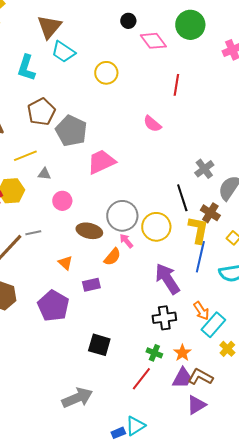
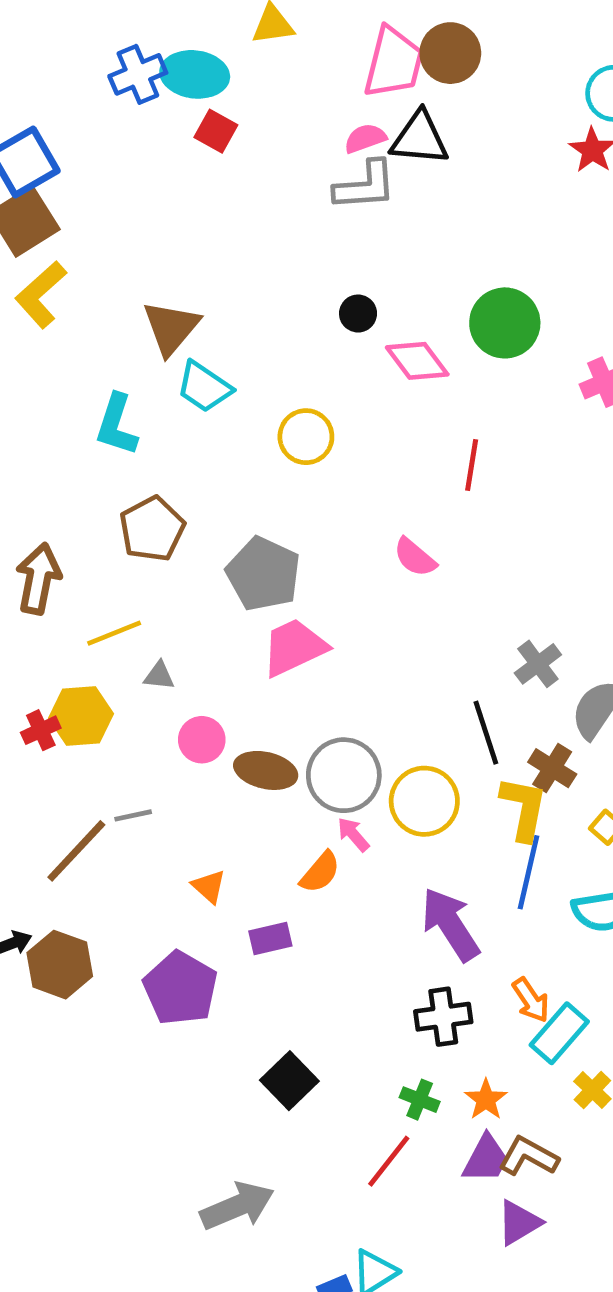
gray pentagon: (71, 131) -> (263, 574), moved
brown ellipse: (89, 231) -> (266, 770), moved
black square: (99, 345) -> (289, 1081), turned 30

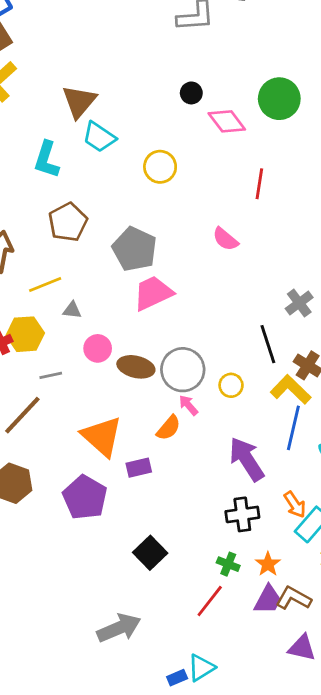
yellow circle: (424, 801) -> (231, 385), size x0.6
yellow L-shape: (524, 808) -> (291, 390), turned -57
gray line: (133, 815) -> (51, 375), moved
orange triangle: (209, 886) -> (102, 436), size x2.0
purple triangle: (519, 1223) -> (302, 648), moved, turned 44

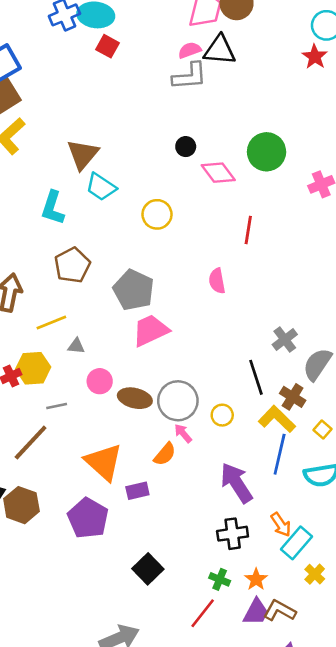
pink semicircle: (225, 239) -> (217, 281), turned 40

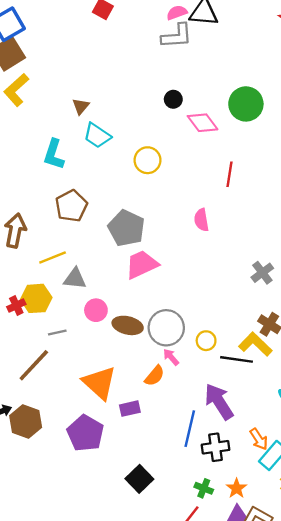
brown triangle: (83, 154) -> (81, 106), size x0.6
gray triangle: (76, 346) -> (75, 279), size x1.5
black line: (256, 377) -> (237, 359), moved, turned -64
blue line: (280, 454) -> (190, 429), moved

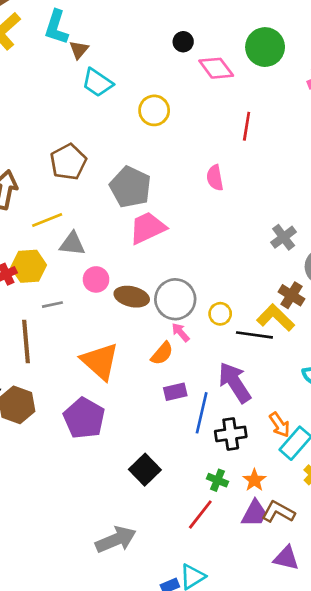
cyan L-shape: (54, 154) -> (56, 27), moved
brown line: (34, 365) -> (26, 342), turned -48
purple rectangle: (130, 409) -> (175, 392), moved

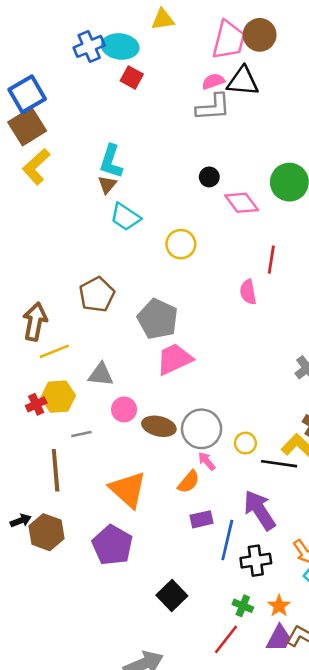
cyan L-shape: (56, 27) -> (111, 161), moved
pink semicircle: (215, 178) -> (248, 292), moved
yellow line: (47, 220) -> (54, 351), moved

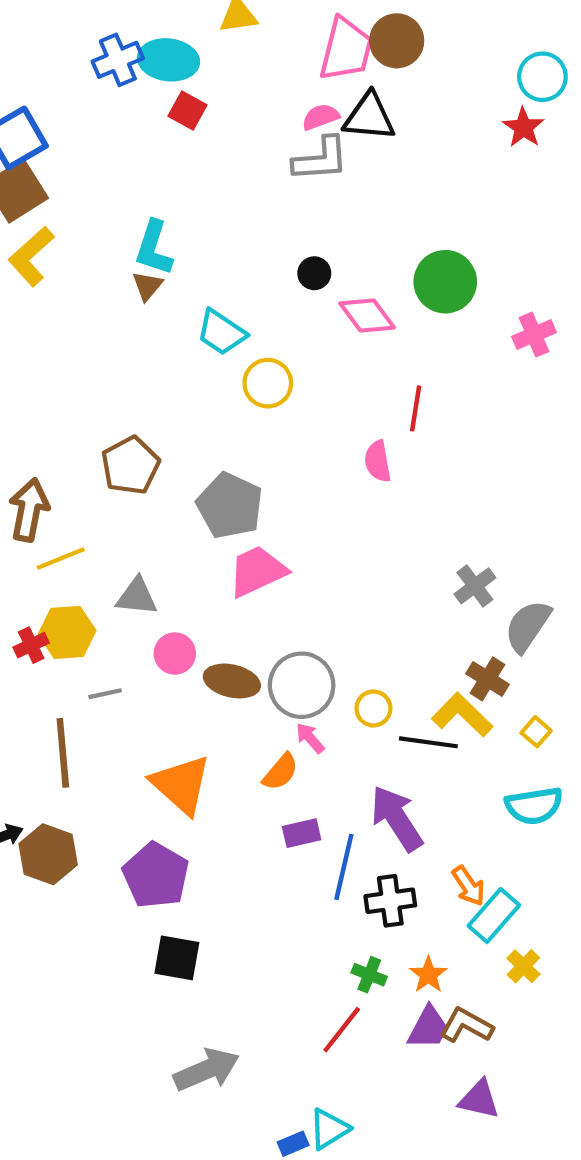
cyan trapezoid: (125, 217) -> (221, 332), moved
black square: (172, 595) -> (177, 958), moved, turned -36

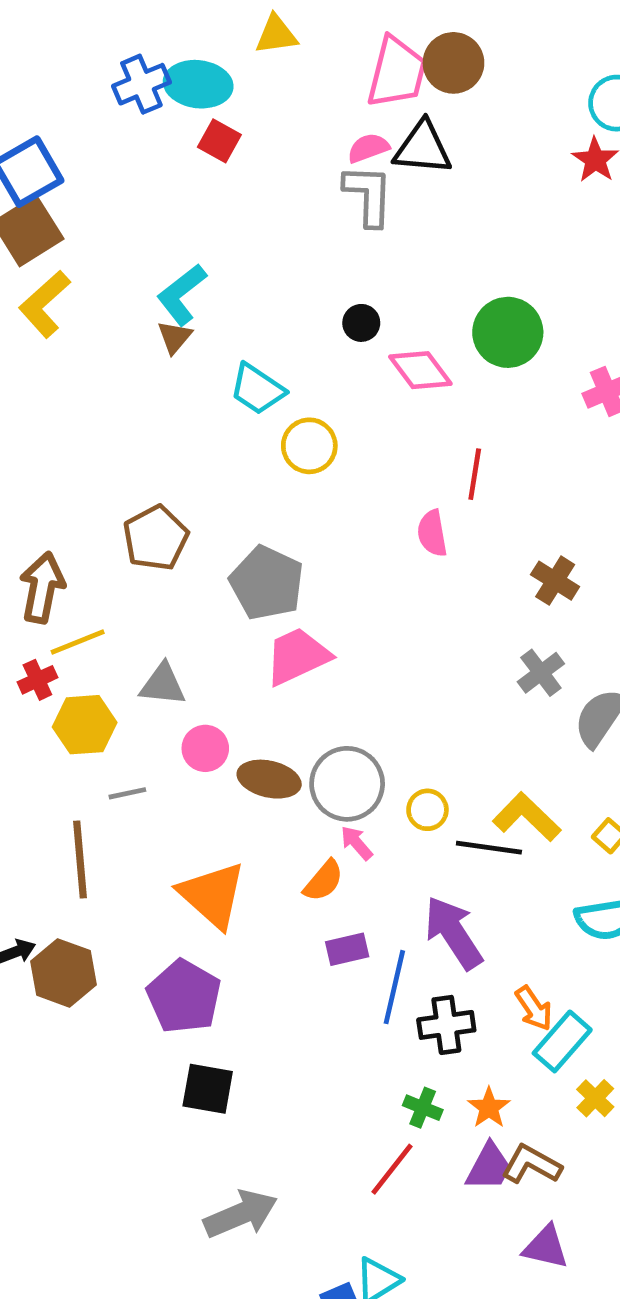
gray L-shape: (321, 159) -> (368, 195), turned -84
cyan L-shape: (154, 248) -> (182, 295), turned 34
red cross: (31, 645) -> (37, 680), moved
brown cross: (488, 679) -> (555, 581), moved

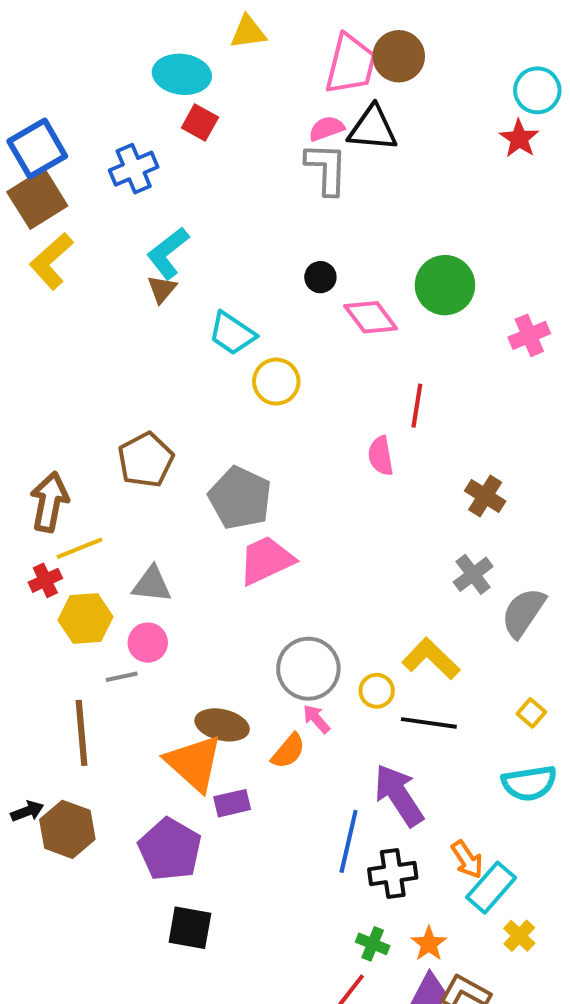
blue cross: (141, 84) -> (134, 169), moved
pink circle: (205, 748) -> (148, 643), moved
brown ellipse: (269, 779) -> (222, 725), moved
yellow L-shape: (527, 817) -> (431, 659), moved
purple rectangle: (347, 949) -> (232, 803), moved

